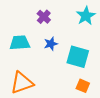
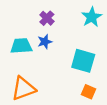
blue star: (51, 44) -> (45, 42), moved

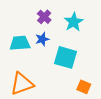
cyan star: (92, 17) -> (74, 22), moved
cyan square: (83, 61) -> (66, 57), moved

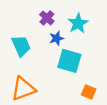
blue star: (42, 39) -> (57, 38), moved
cyan trapezoid: (20, 43) -> (21, 46), turned 70

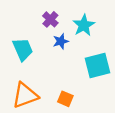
cyan square: (69, 61) -> (98, 65), moved, turned -30
orange square: (89, 92) -> (65, 99), moved

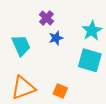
cyan star: (84, 25) -> (92, 31), moved
cyan square: (98, 65) -> (90, 60), turned 30

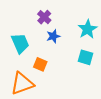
cyan square: (90, 60) -> (86, 57), size x0.7
orange square: (60, 91) -> (40, 64), moved

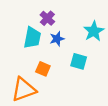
cyan trapezoid: (20, 43) -> (32, 38), moved, turned 35
cyan square: (86, 57) -> (79, 61), moved

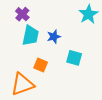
purple cross: (47, 18) -> (22, 14), moved
cyan star: (94, 31) -> (88, 14), moved

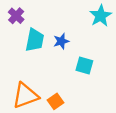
purple cross: (22, 14) -> (16, 16), moved
orange square: (41, 65) -> (55, 101), moved, turned 32

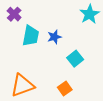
cyan square: (84, 66) -> (75, 59), turned 35
orange square: (55, 101) -> (65, 88), moved

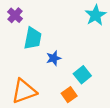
blue star: (54, 37) -> (54, 58), moved
cyan square: (75, 59) -> (82, 75), moved

